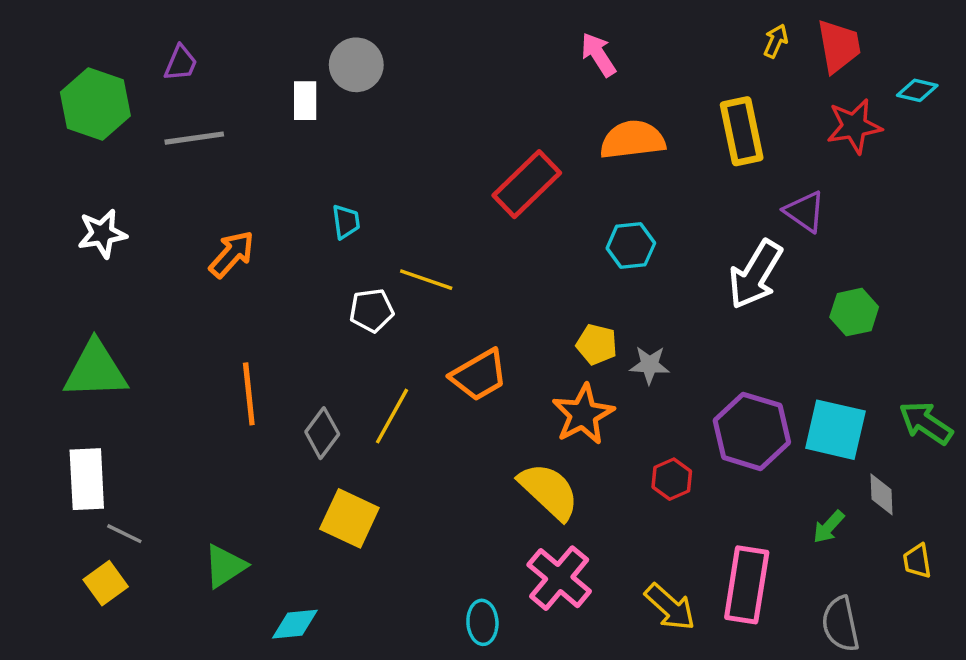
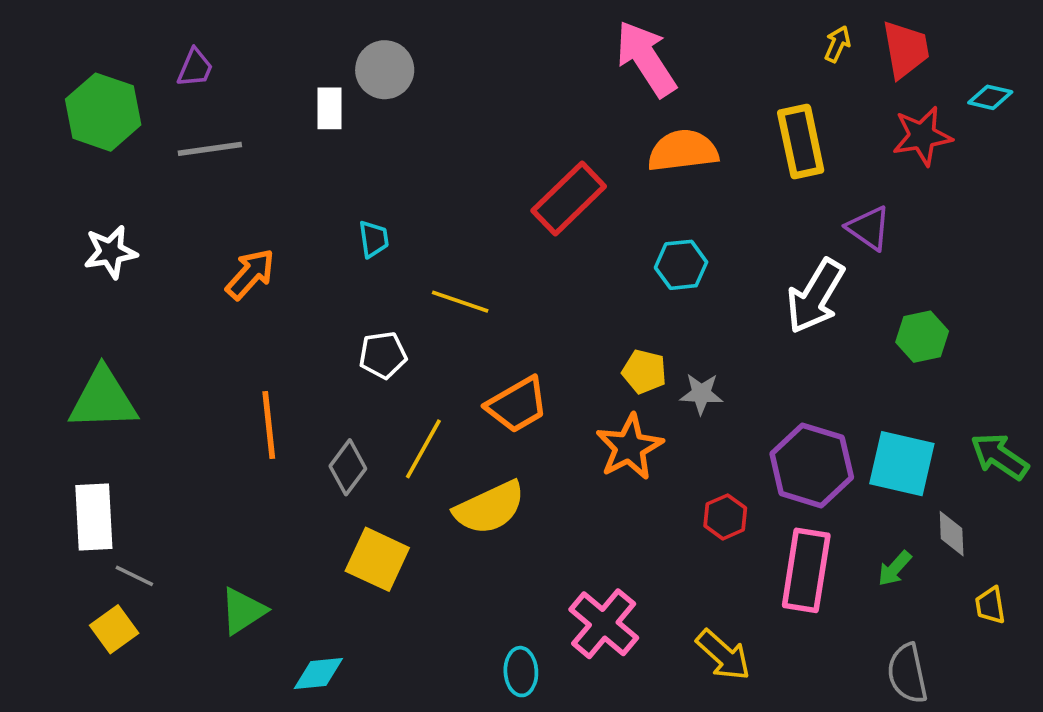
pink arrow: (598, 55) -> (646, 59), size x1.6
white pentagon: (372, 310) -> (383, 355), moved
yellow semicircle: (549, 491) -> (490, 508), moved, turned 112
pink rectangle: (747, 585) -> (806, 570), moved

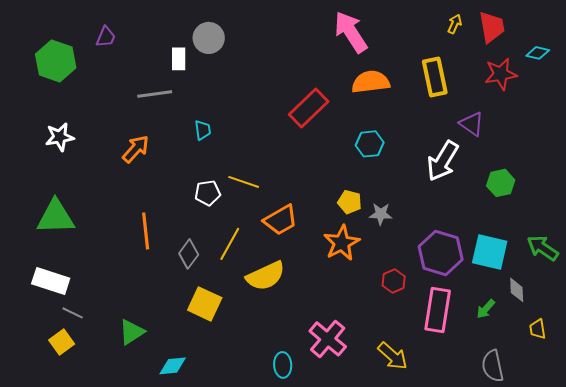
gray line: (210, 149) -> (155, 94), moved
yellow line: (460, 302) -> (244, 182), moved
white rectangle: (94, 517) -> (51, 281), turned -69

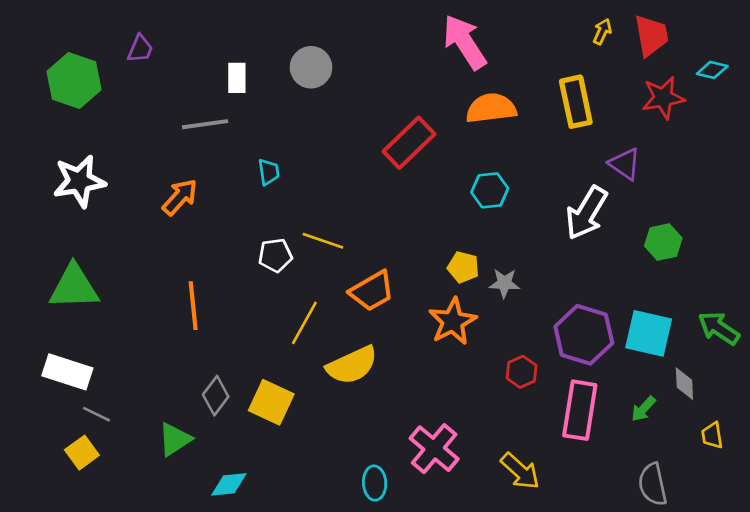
gray circle: (209, 38) -> (311, 67), moved
white star: (60, 137) -> (79, 181), size x1.4
gray diamond: (189, 254) -> (216, 396), moved

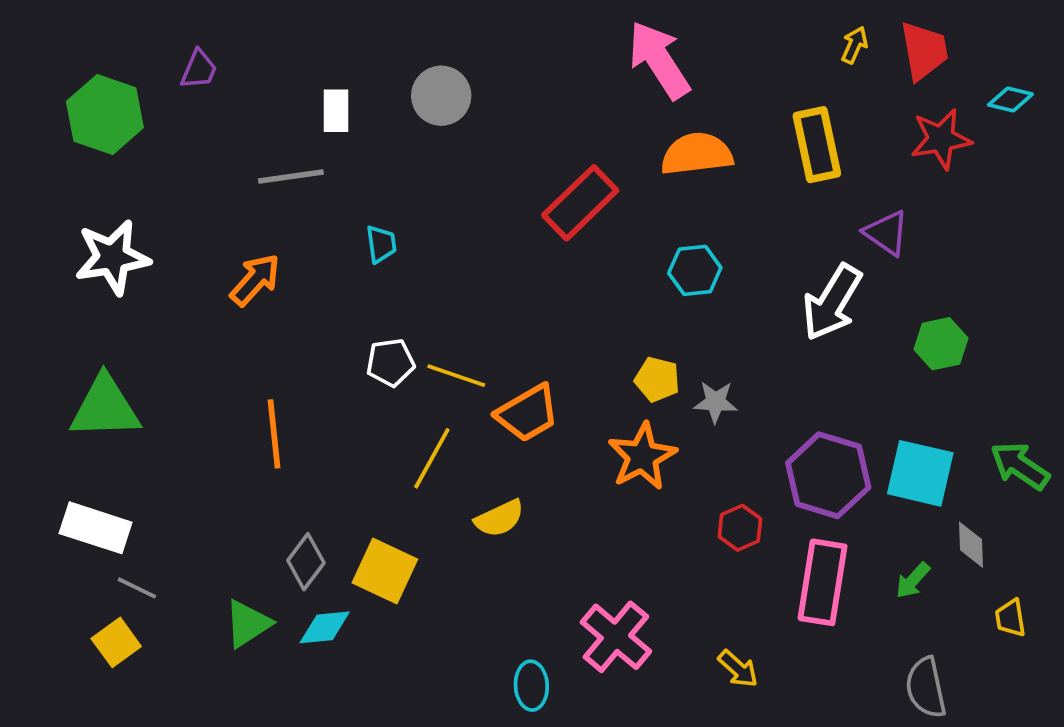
yellow line: (323, 241) -> (456, 376), moved
yellow semicircle: (352, 365) -> (499, 518), size x0.7
yellow arrow: (520, 471) -> (738, 669), size x0.7
cyan diamond: (229, 484) -> (325, 627), moved

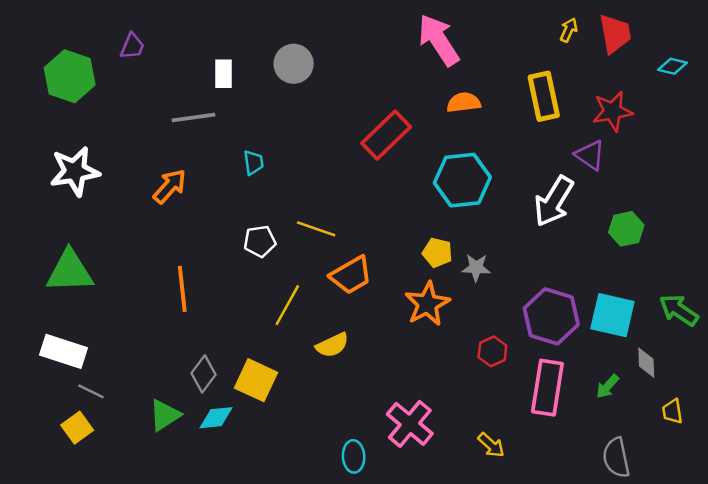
red star: (941, 139) -> (612, 111), moved
orange semicircle: (697, 154) -> (464, 103), size x0.7
cyan hexagon: (695, 270) -> (462, 180), size x1.6
yellow line: (456, 376) -> (316, 229), moved

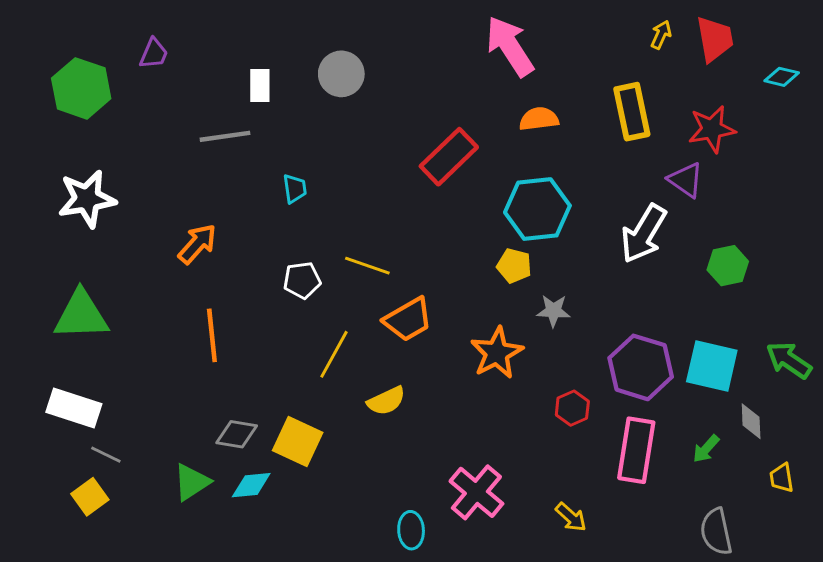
orange arrow: (170, 186) -> (197, 244), moved
yellow pentagon: (437, 253) -> (514, 266), moved
gray diamond: (204, 374) -> (237, 434), turned 63

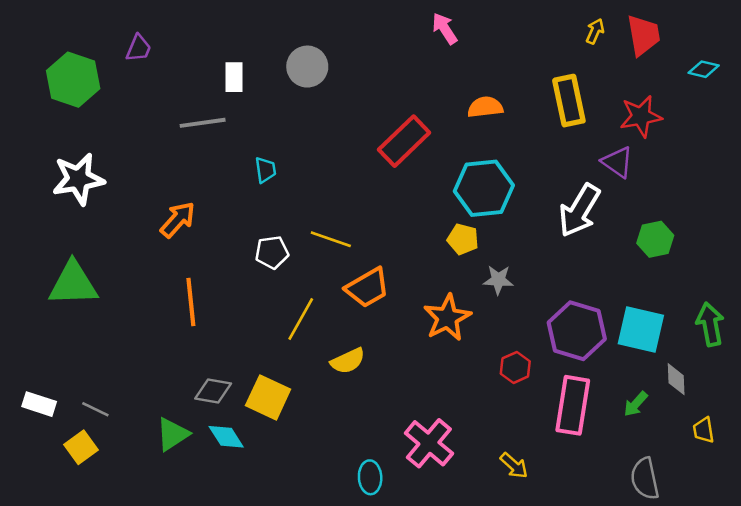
pink arrow: (510, 46) -> (445, 29), moved, size x0.6
green arrow: (789, 360) -> (710, 324), turned 45
white rectangle: (74, 408) -> (39, 404), moved, size x0.7
cyan diamond: (251, 485) -> (226, 437), turned 63

